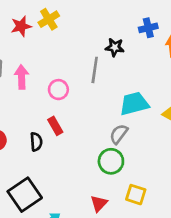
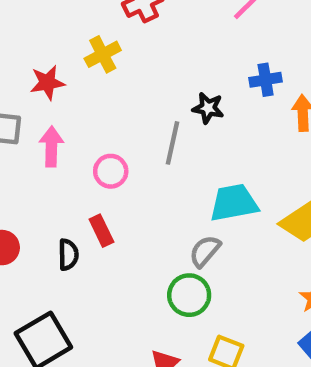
red star: (21, 26) -> (47, 83), moved

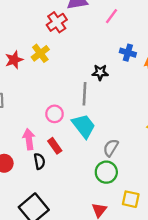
blue cross: (266, 80) -> (128, 53), turned 35
red star: (47, 83) -> (14, 60), moved
pink arrow: (51, 147) -> (29, 139), moved
cyan trapezoid: (234, 203) -> (84, 126), moved, turned 72

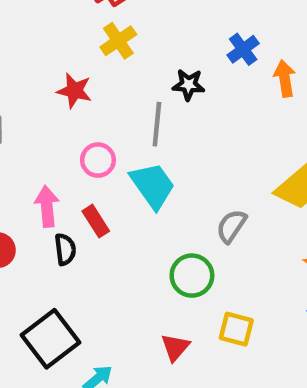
yellow cross: (40, 53) -> (118, 41), moved
blue cross: (128, 53) -> (243, 49), turned 35
red star: (14, 60) -> (74, 91), moved, turned 30
gray semicircle: (111, 148) -> (231, 226), moved

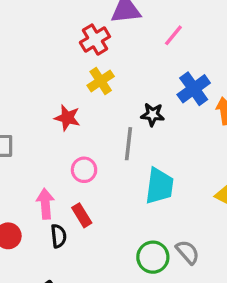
blue cross: (243, 49) -> (194, 89), size x1.4
cyan trapezoid: (153, 185) -> (159, 186), moved, turned 42
gray semicircle: (231, 226) -> (188, 252), moved, turned 104

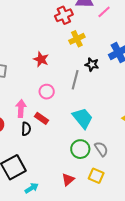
pink line: (173, 35) -> (104, 12), moved
yellow cross: (101, 81) -> (77, 39), moved
cyan trapezoid: (159, 186) -> (83, 118), moved, turned -55
red rectangle: (82, 215) -> (42, 118), turned -32

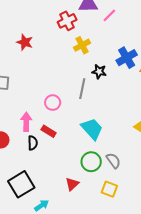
red star: (41, 59) -> (25, 42), moved
red triangle: (68, 180) -> (72, 184), moved

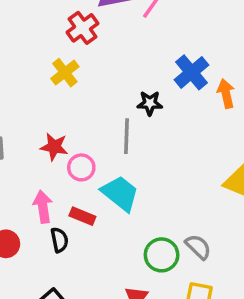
red star: (25, 42) -> (54, 147), moved
yellow cross: (82, 45) -> (65, 73), moved
cyan trapezoid: (92, 129) -> (120, 193), moved

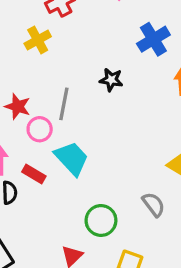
blue cross: (192, 72) -> (153, 39), moved
gray line: (127, 136) -> (64, 104), moved
gray semicircle: (198, 247) -> (154, 205), moved

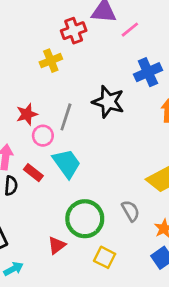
black star: (111, 80) -> (108, 102), size x1.6
red star: (18, 107) -> (27, 114), turned 30
green circle: (101, 220) -> (85, 219), size x1.4

